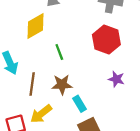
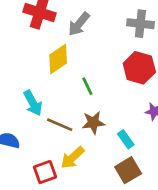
brown line: (32, 84) -> (60, 125), turned -70
cyan rectangle: (79, 104) -> (126, 139), moved

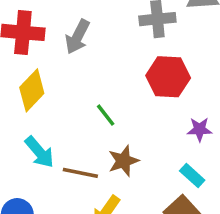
yellow diamond: (58, 59) -> (32, 90), moved
cyan rectangle: (126, 139) -> (192, 175), moved

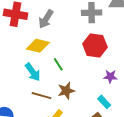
yellow diamond: (32, 90) -> (38, 46), moved, turned 55
cyan arrow: (39, 152) -> (33, 72), moved

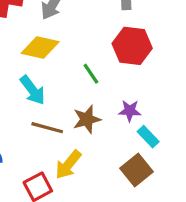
green line: (58, 64) -> (91, 74), moved
purple star: (110, 76) -> (130, 111), moved

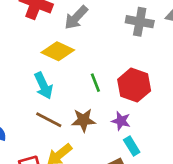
red hexagon: (132, 46) -> (134, 85), moved

